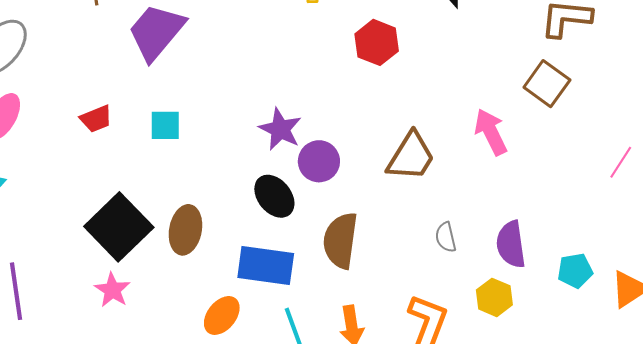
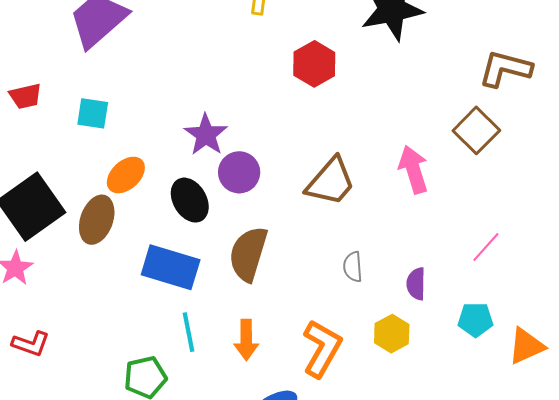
pink line: (621, 162) -> (486, 247), moved
purple semicircle: (511, 244) -> (416, 284), size x0.7
orange ellipse: (222, 315) -> (126, 175), moved

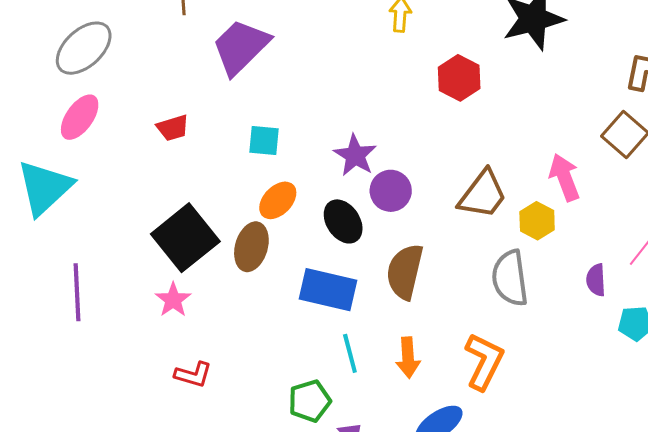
cyan square: (93, 113) -> (264, 141), moved
gray semicircle: (353, 267) -> (510, 278), size x1.8
purple semicircle: (416, 284) -> (596, 280), moved
yellow hexagon: (392, 334) -> (537, 221), moved

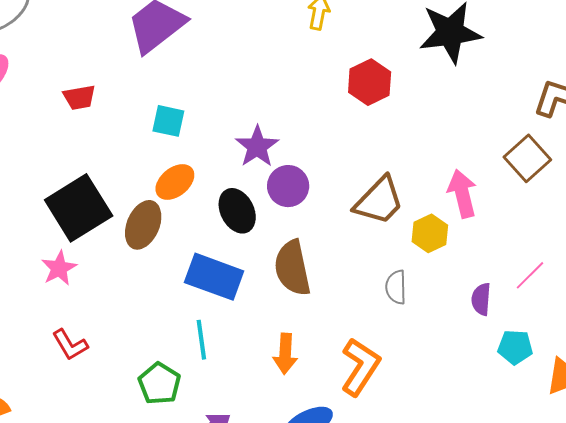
brown semicircle: (405, 272) -> (292, 268), turned -32
gray semicircle: (510, 278) -> (396, 287), size x0.6
cyan line: (350, 353) -> (201, 340), moved
red L-shape: (193, 375) -> (70, 345), turned 36
green pentagon: (310, 401) -> (159, 383), moved, turned -30

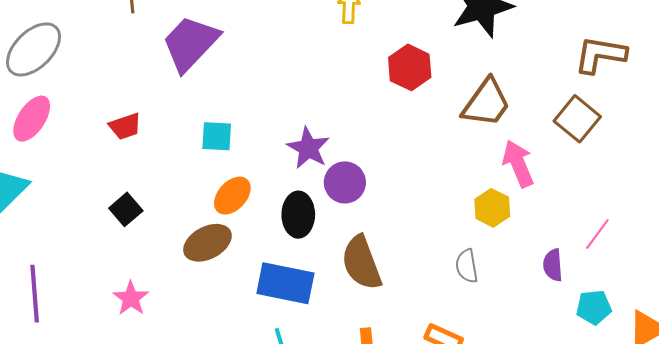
brown trapezoid: (379, 201) -> (486, 103), moved
black square: (79, 208) -> (126, 209), moved, size x0.5
black ellipse: (237, 211) -> (298, 215), turned 36
brown ellipse: (143, 225) -> (207, 243), turned 48

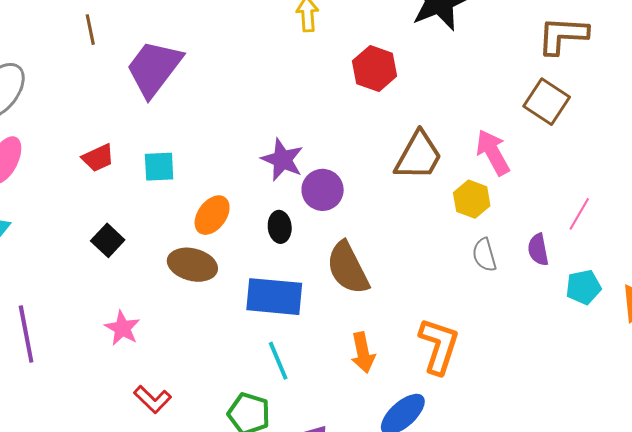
brown trapezoid: (486, 103) -> (418, 156), moved
cyan square: (217, 136) -> (159, 167), moved
black ellipse: (298, 215) -> (280, 227), size x0.7
brown ellipse: (207, 243) -> (192, 265), turned 48
gray semicircle: (467, 266) -> (484, 255), moved

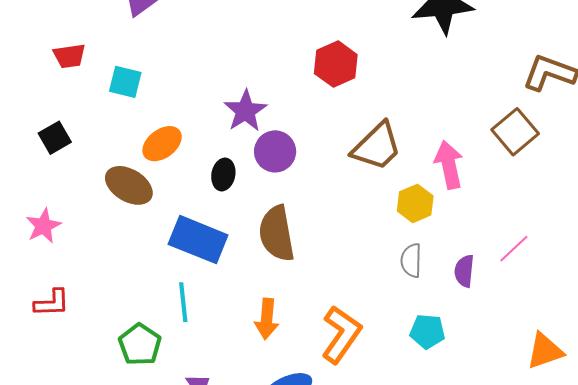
red hexagon: (375, 69) -> (336, 64), moved
cyan pentagon: (583, 287) -> (427, 331), moved
red L-shape: (153, 399) -> (52, 303), turned -63

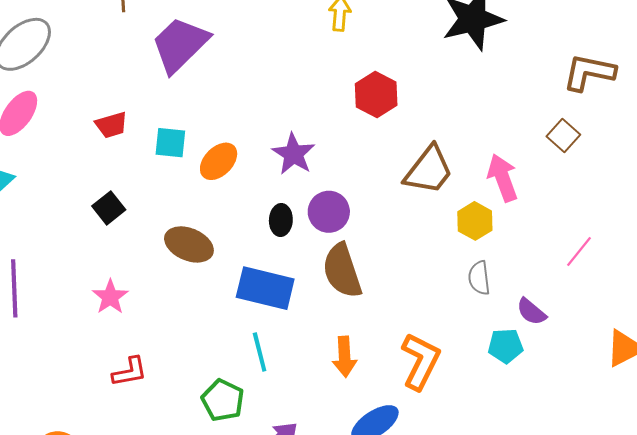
brown square: (515, 132) -> (563, 136), size x0.7
orange ellipse: (162, 144) -> (219, 161), moved
purple circle: (275, 151) -> (329, 212), moved
purple semicircle: (464, 271) -> (531, 312), moved, turned -48

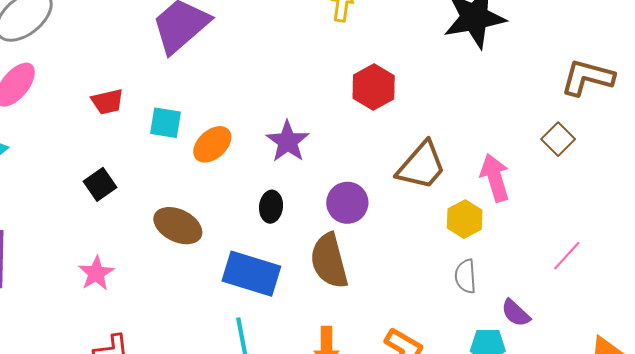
purple circle: (329, 212) -> (347, 203), moved

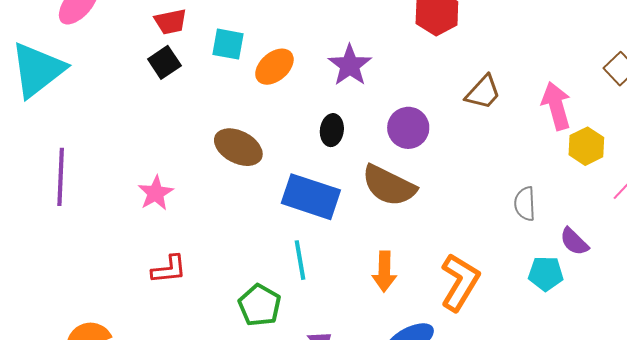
brown trapezoid: (421, 166) -> (483, 92), size x0.7
black square: (100, 184) -> (164, 62), moved
yellow hexagon: (465, 219) -> (586, 146), moved
brown semicircle: (329, 261) -> (389, 186), turned -50

